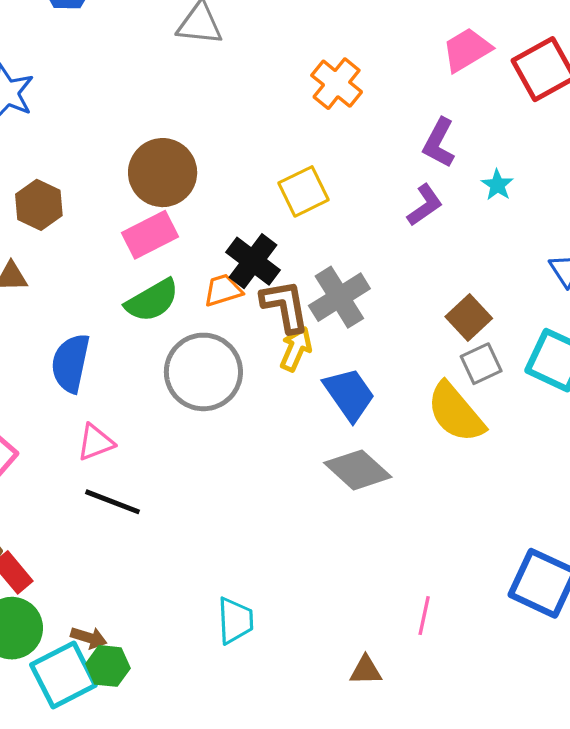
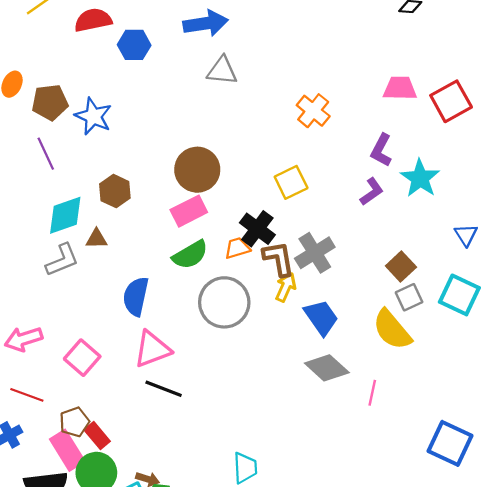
pink trapezoid: (467, 50) -> (400, 88), turned 32
cyan star: (497, 185) -> (420, 178), size x1.8
pink triangle: (95, 442) -> (152, 349), size x1.5
pink line: (424, 616) -> (372, 393), moved

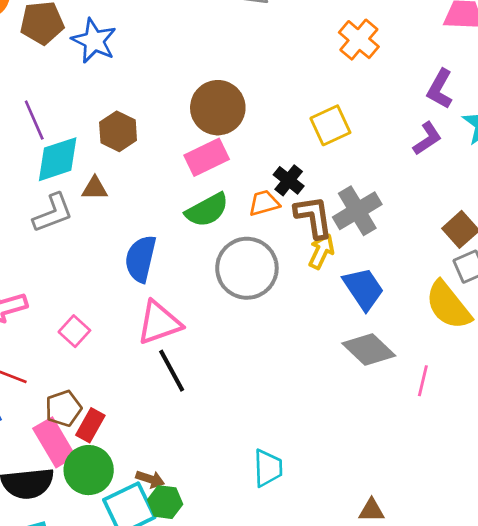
purple line: (46, 154) -> (34, 120), moved
black cross: (257, 229) -> (289, 180), size x0.7
pink square: (82, 358) -> (74, 331), size x0.7
black line: (164, 389) -> (172, 371), turned 39
red rectangle: (97, 436) -> (90, 425), turned 68

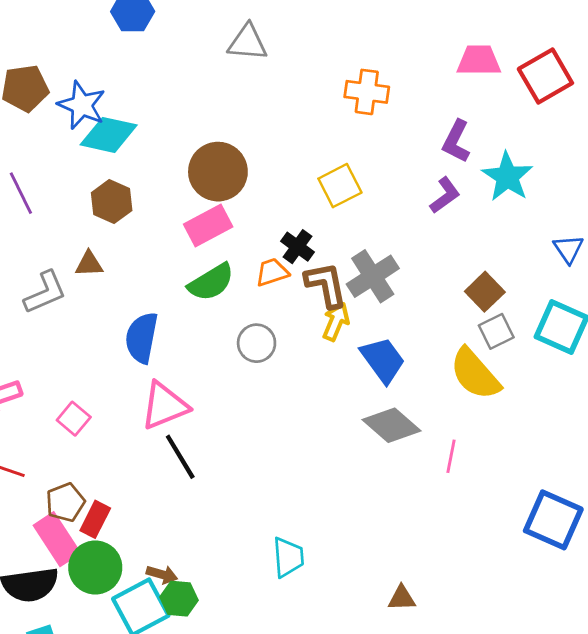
orange cross: (359, 40) -> (367, 92), turned -30
cyan diamond: (58, 159) -> (109, 135), moved, turned 33
gray circle: (247, 268) -> (257, 343), size x0.6

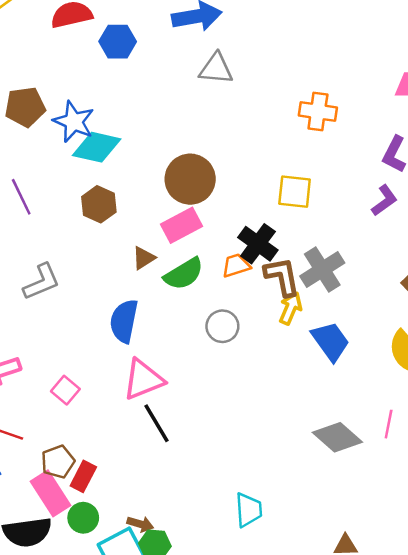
yellow square: (340, 186) -> (295, 192), turned 33
black cross: (298, 247) -> (258, 244), size x1.4
brown triangle: (89, 264) -> (144, 258), moved, turned -30
gray diamond: (391, 425) -> (337, 437), moved
green circle: (95, 568) -> (83, 518), size x0.7

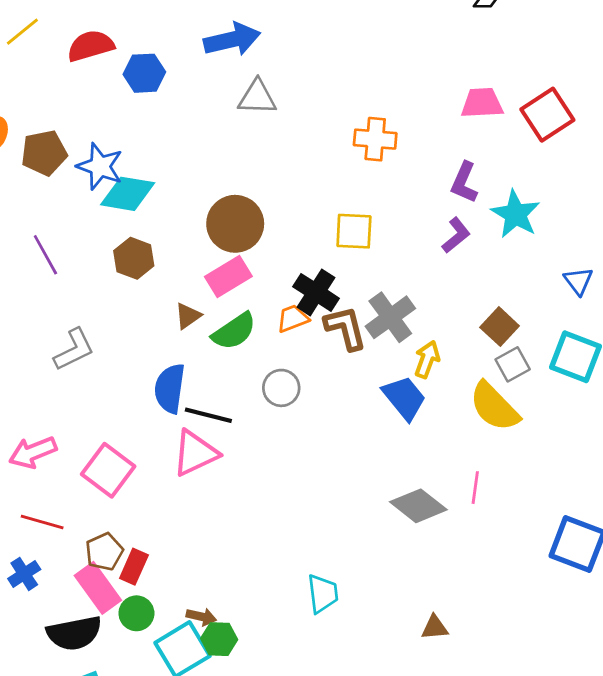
yellow arrow: (291, 308) -> (427, 359), moved
pink square: (65, 390) -> (108, 470), size x1.6
black line: (156, 423) -> (208, 415), moved, turned -42

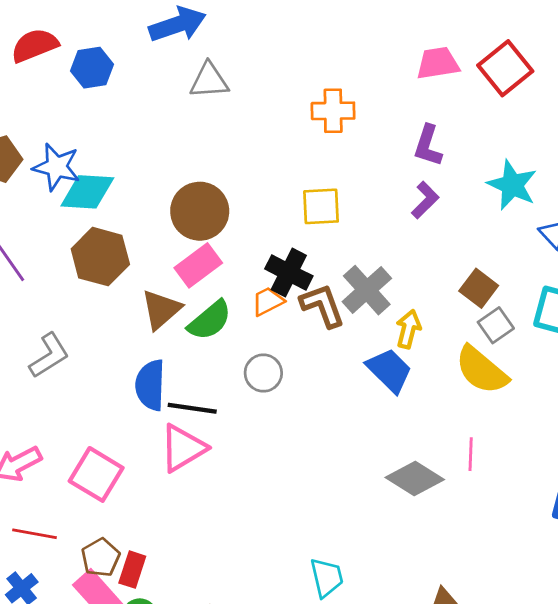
cyan star: (516, 214) -> (512, 185), moved
brown hexagon: (134, 258) -> (100, 257), size x1.4
brown triangle: (188, 316) -> (161, 310), size x1.5

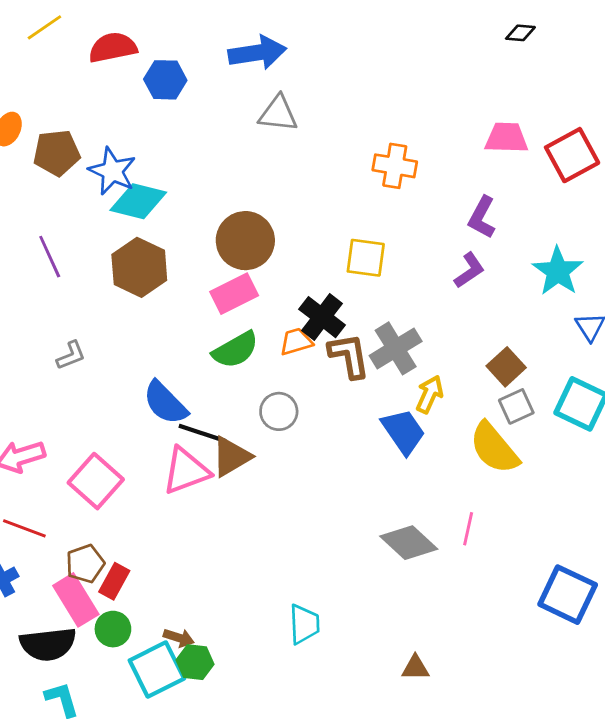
brown triangle: (161, 310) -> (231, 457), moved
gray L-shape: (49, 355) -> (71, 355), size x0.7
blue semicircle: (150, 385) -> (165, 403), turned -57

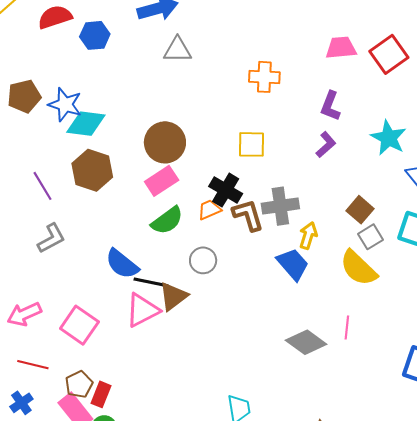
purple line: (50, 257) -> (42, 186), moved
gray cross: (396, 348) -> (280, 206), turned 30
gray L-shape: (71, 355) -> (51, 238), size x1.4

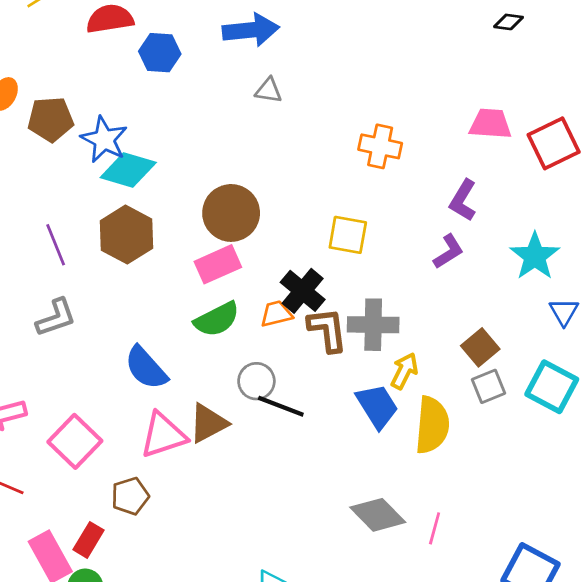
gray triangle: (177, 50) -> (269, 90), size x0.7
yellow semicircle: (358, 268) -> (432, 425), moved, turned -138
black line: (151, 282) -> (281, 406), moved
pink line: (347, 327) -> (435, 528), moved
brown pentagon: (79, 384) -> (130, 496), moved

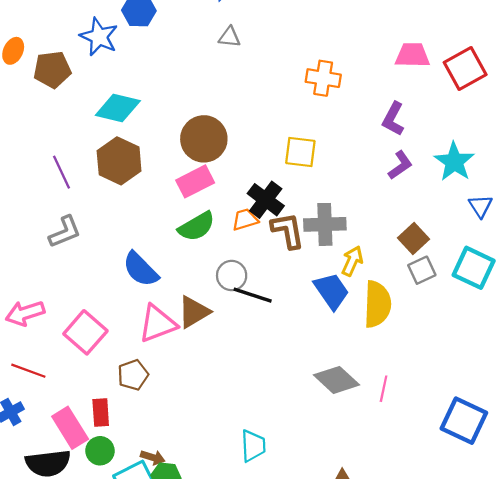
blue star: (104, 139) -> (99, 37), moved
purple L-shape: (448, 252) -> (400, 165), moved
red rectangle: (89, 540) -> (101, 413), turned -32

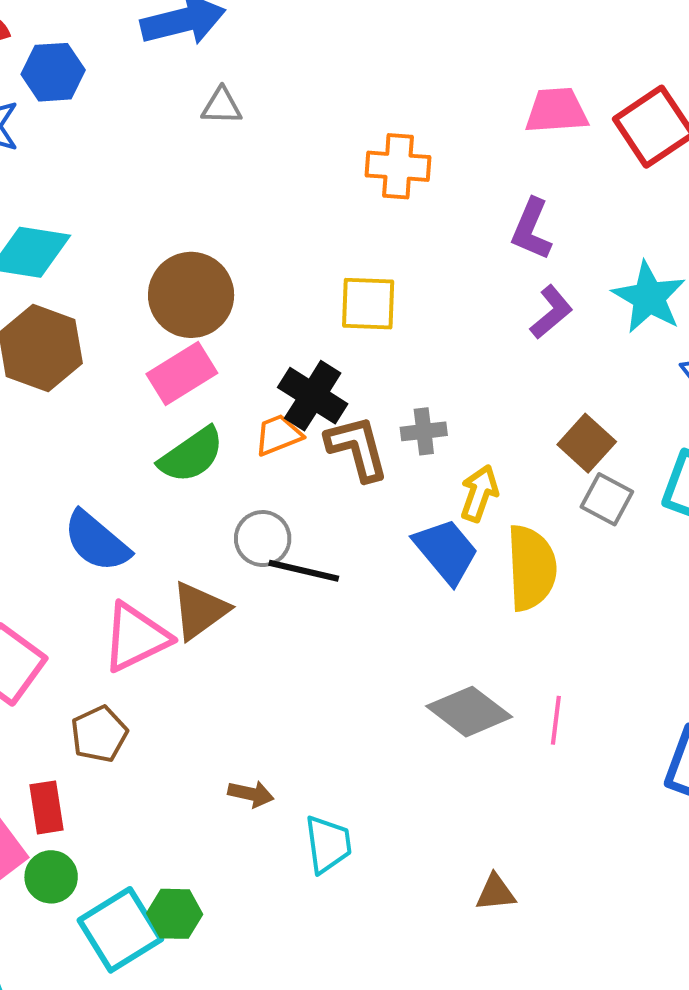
gray cross: (325, 224) -> (424, 431), size x0.6
gray square: (422, 270) -> (607, 499), turned -32
brown arrow: (153, 457) -> (251, 794), moved

